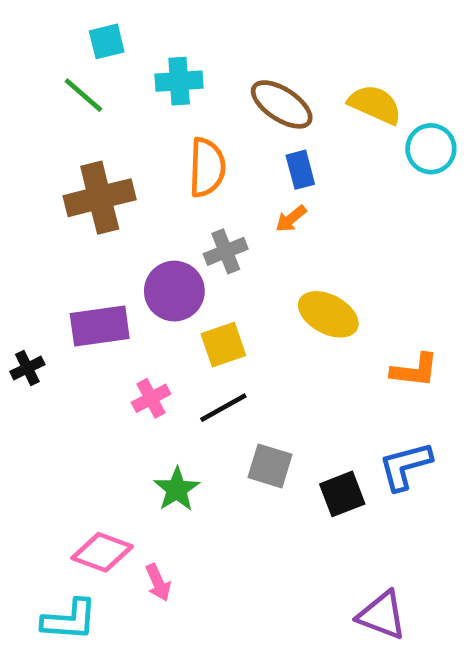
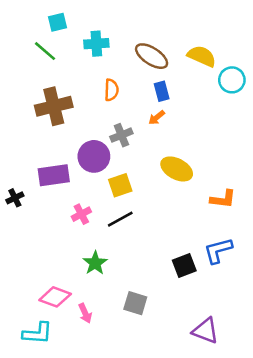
orange semicircle: (207, 167) -> (111, 90), size x0.7
gray square: (270, 466) -> (135, 303), moved

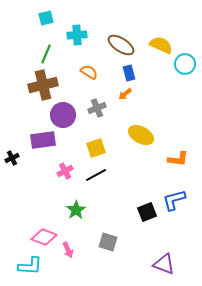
green line: (45, 51) -> (46, 54), moved, turned 72
orange semicircle: (111, 90) -> (89, 72), turned -60
purple circle: (94, 156) -> (63, 115), moved

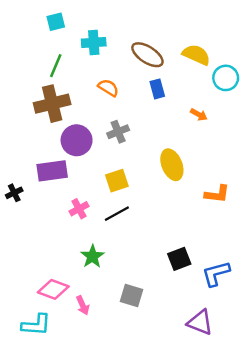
orange arrow: (125, 94) -> (199, 115), moved, turned -112
yellow ellipse: (141, 135) -> (172, 165), turned 40
blue L-shape: (174, 200) -> (216, 274), moved

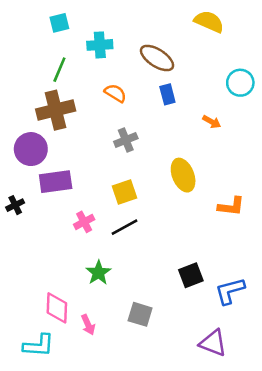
yellow semicircle: (196, 55) -> (209, 22), moved
purple circle: (77, 140) -> (31, 149), moved
pink diamond: (53, 289) -> (57, 308), turned 72

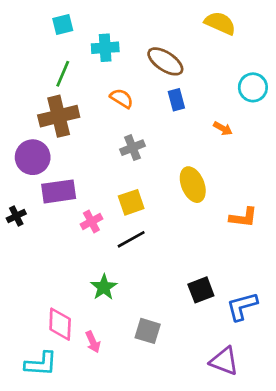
pink cross: (84, 222) -> (91, 221), moved

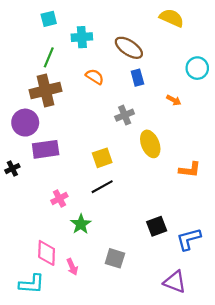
gray cross: (133, 148) -> (125, 115), moved
pink cross: (91, 221) -> (59, 198), moved

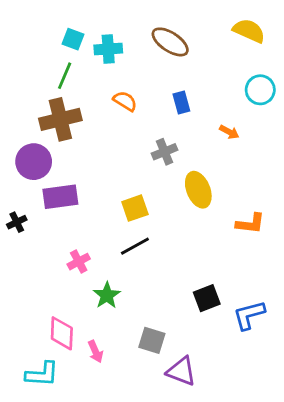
yellow semicircle: (172, 18) -> (249, 31), moved
cyan square: (49, 19) -> (73, 39), moved, turned 35
brown ellipse: (129, 48) -> (170, 42), moved
purple triangle: (175, 282) -> (181, 371), moved

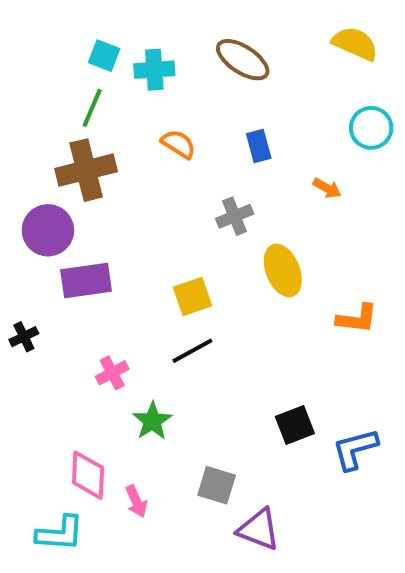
black cross: (17, 222) -> (24, 337), moved

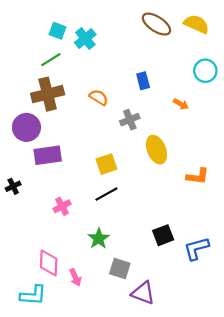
brown ellipse: (243, 60) -> (156, 24), moved
cyan cross: (154, 70) -> (85, 39), turned -35
green line: (92, 108) -> (51, 60), turned 35
orange semicircle: (178, 144) -> (99, 97), moved
green star: (152, 421) -> (99, 238), moved

